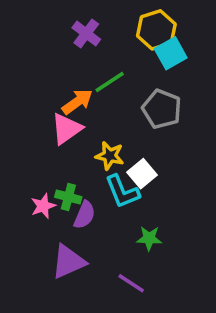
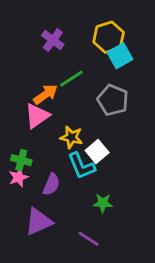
green cross: (68, 197) -> (21, 160), moved

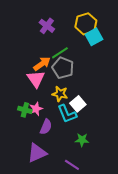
gray pentagon: (113, 100) -> (63, 68), moved
pink triangle: (37, 116) -> (36, 79), turned -30
pink star: (18, 177) -> (36, 109), moved

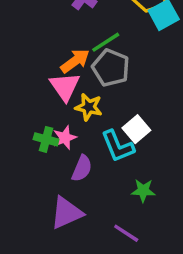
yellow star: (60, 94) -> (89, 107), moved

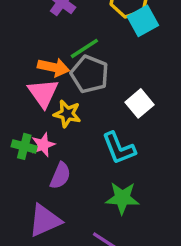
orange arrow: (75, 61) -> (53, 67), turned 48
white square: (136, 129) -> (139, 103), moved
cyan L-shape: (118, 146) -> (119, 148), moved
green star: (143, 191) -> (122, 198), size x1.4

